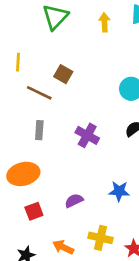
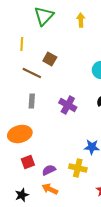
yellow line: (18, 62) -> (22, 44), moved
purple semicircle: (74, 201) -> (49, 170), moved
yellow cross: (101, 238) -> (78, 168), moved

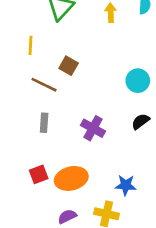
orange ellipse: (20, 134) -> (71, 178), moved
red square: (28, 162) -> (39, 174), moved

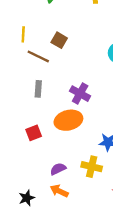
yellow line: (30, 45) -> (23, 34), moved
orange ellipse: (71, 178) -> (68, 120), moved

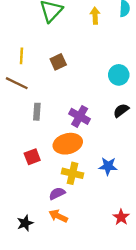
brown square: (59, 40) -> (58, 62), turned 35
brown line: (38, 56) -> (17, 83), moved
yellow cross: (92, 167) -> (72, 173), moved

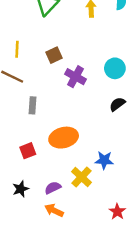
purple cross: (80, 116) -> (75, 77), moved
yellow cross: (72, 173) -> (81, 177), moved, turned 30
black star: (25, 223) -> (21, 189), moved

